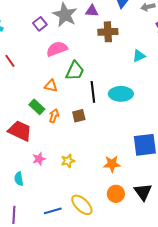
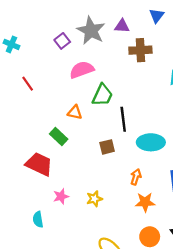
cyan ellipse: (121, 94) -> (151, 142), moved
orange arrow: (54, 116) -> (136, 177), moved

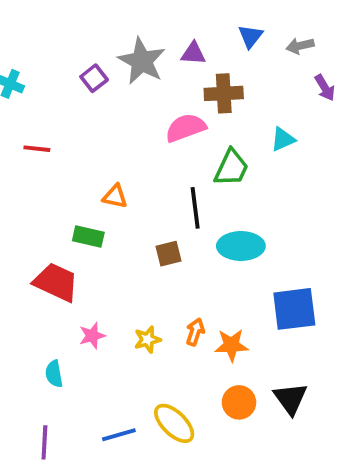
pink semicircle: (82, 70) -> (186, 128), moved
red line: (28, 84) -> (37, 149), turned -49
green trapezoid: (102, 95) -> (231, 168), moved
green rectangle: (59, 137) -> (88, 236), turned -30
orange arrow: (136, 177) -> (195, 332), moved

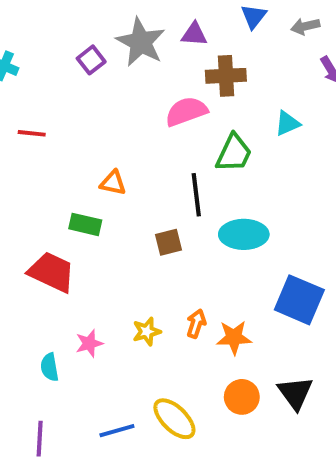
blue square: (294, 309) -> (299, 300), turned 30
pink star: (92, 336) -> (89, 343), moved

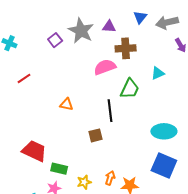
gray arrow: (305, 26) -> (167, 22), size x1.5
red line: (32, 133) -> (24, 78), turned -40
green rectangle: (85, 224) -> (59, 169), moved
cyan ellipse: (244, 234) -> (164, 131), moved

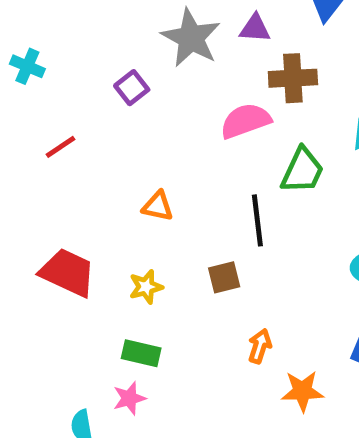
purple square: (55, 40) -> (132, 88), moved
red trapezoid: (34, 151) -> (68, 273), moved
orange arrow: (110, 178) -> (260, 346), moved
yellow star: (84, 182) -> (146, 287), moved

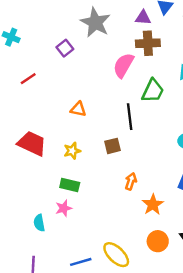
purple triangle: (255, 28) -> (143, 18), moved
pink semicircle: (245, 121) -> (123, 65), turned -40
orange star: (302, 391) -> (153, 205), turned -30

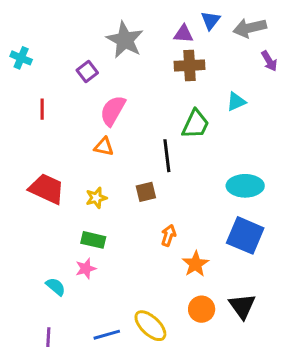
pink semicircle: (123, 65) -> (113, 111), moved
red line: (28, 79) -> (42, 109), turned -56
cyan semicircle: (39, 223) -> (56, 287), turned 140

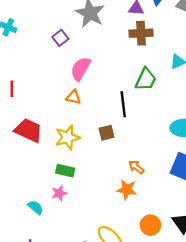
red line: (42, 109) -> (12, 89), moved
yellow star: (96, 198) -> (68, 137), size x1.5
orange arrow: (168, 235) -> (136, 167), moved, turned -70
orange star: (196, 264) -> (127, 190), moved, turned -30

